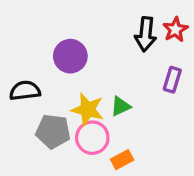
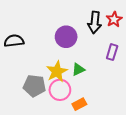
purple circle: (70, 56) -> (66, 37), moved
black semicircle: (25, 91) -> (14, 41), moved
yellow star: (88, 109) -> (57, 71), turned 30

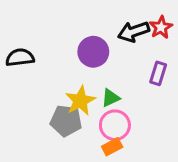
black arrow: (95, 22) -> (134, 32), turned 65
gray pentagon: (34, 86) -> (66, 121), moved
pink circle: (60, 90) -> (115, 125), moved

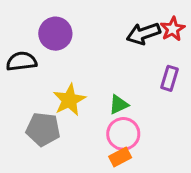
purple circle: (93, 52) -> (55, 34), moved
yellow star: (80, 101) -> (69, 100), moved
gray pentagon: (66, 121) -> (43, 129), moved

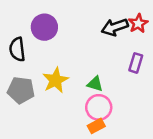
black semicircle: (21, 61) -> (17, 49), turned -90
green triangle: (119, 105) -> (95, 84), turned 42
gray pentagon: (43, 129) -> (21, 90), moved

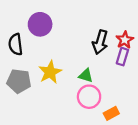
red star: (138, 23) -> (125, 40), moved
black arrow: (115, 27) -> (100, 42), moved, turned -55
orange rectangle: (96, 126) -> (111, 113), moved

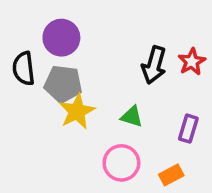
purple rectangle: (122, 57) -> (188, 129), moved
gray pentagon: (19, 81) -> (63, 84), moved
pink circle: (89, 97) -> (121, 163), moved

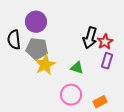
red star: (192, 62) -> (105, 42), moved
purple rectangle: (188, 129) -> (107, 61), moved

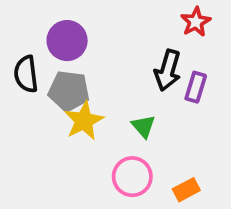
red star: (105, 42) -> (196, 22), moved
purple rectangle: (107, 61) -> (196, 87), moved
green triangle: (77, 68) -> (143, 126), turned 32

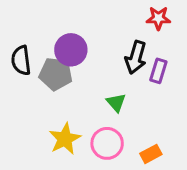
red star: (196, 22) -> (158, 18), turned 30
purple circle: (67, 41) -> (71, 50), moved
yellow star: (84, 121) -> (65, 139), moved

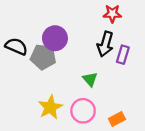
red star: (158, 18) -> (112, 14), moved
black semicircle: (21, 60) -> (16, 46), turned 120

